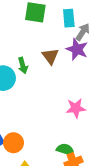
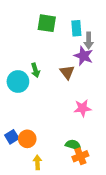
gray arrow: (83, 32) -> (89, 41), turned 147
brown triangle: (50, 56) -> (67, 72), moved

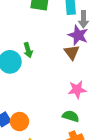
brown triangle: (67, 72) -> (72, 52), moved
green semicircle: (73, 145) -> (71, 116), moved

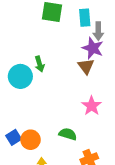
pink star: (77, 90) -> (92, 106), turned -30
green semicircle: (71, 116) -> (68, 134), moved

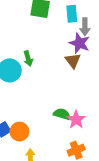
pink star: (92, 106) -> (76, 120), moved
green semicircle: (68, 134) -> (62, 114), moved

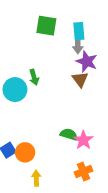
gray arrow: (85, 27) -> (78, 45), moved

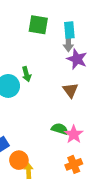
brown triangle: (80, 79) -> (70, 90), moved
orange circle: (25, 152) -> (19, 160), moved

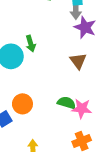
pink star: (74, 134) -> (82, 109), turned -30
orange circle: (19, 160) -> (22, 104), moved

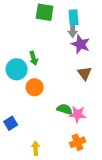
brown triangle: (78, 61) -> (85, 73), moved
orange circle: (22, 104) -> (35, 87), moved

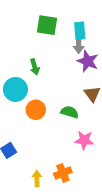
green arrow: (34, 58) -> (35, 67), moved
green semicircle: (65, 109) -> (70, 112), moved
orange cross: (78, 142) -> (63, 173), moved

